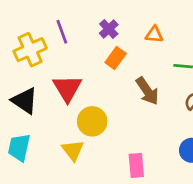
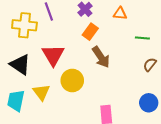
yellow cross: (30, 50) -> (24, 25), turned 30
brown arrow: (147, 91) -> (101, 57), moved
yellow triangle: (73, 150) -> (41, 92), moved

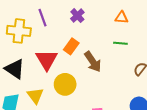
orange triangle: (120, 14) -> (122, 18), moved
orange rectangle: (90, 32) -> (71, 46), moved
green line: (142, 38) -> (120, 43), moved

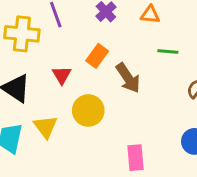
orange triangle: (122, 18) -> (150, 15), moved
red triangle: (47, 60) -> (62, 75), size x0.6

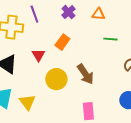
brown arrow: (128, 78) -> (85, 74), moved
yellow triangle: (45, 127) -> (27, 102), moved

